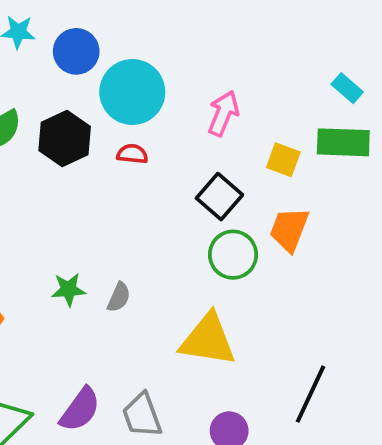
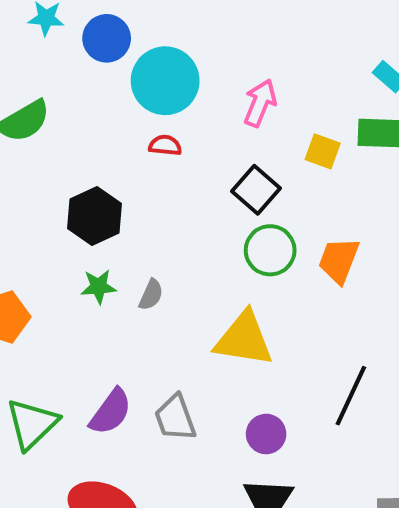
black hexagon: (65, 138) -> (94, 216), moved
orange trapezoid: (289, 229) -> (339, 260), moved

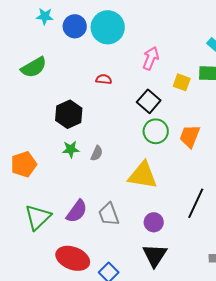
cyan circle: (165, 81) -> (108, 27), moved

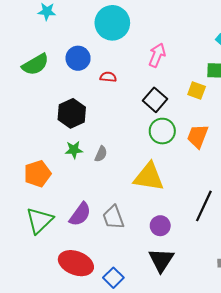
blue circle: (75, 26) -> (78, 58), moved
yellow square: (182, 82) -> (197, 90), moved
orange pentagon: (24, 164) -> (37, 174), moved

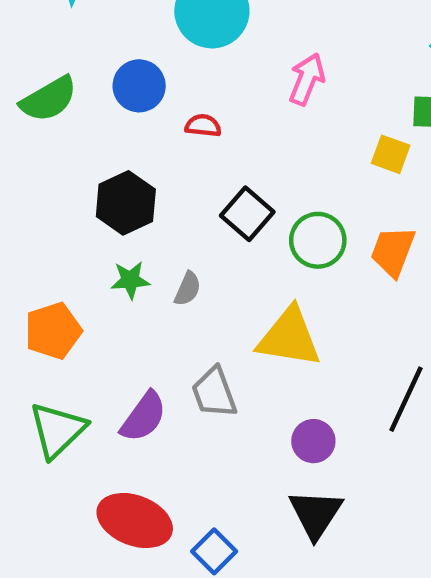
black square: (155, 100) -> (247, 214), moved
gray trapezoid: (113, 217) -> (214, 393), moved

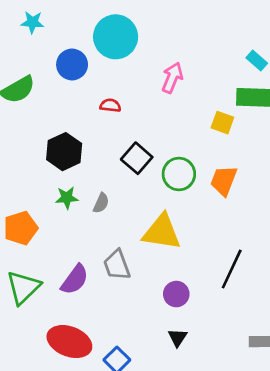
blue circle: (139, 86) -> (72, 65), moved
black triangle: (316, 514) -> (178, 338), size x0.6

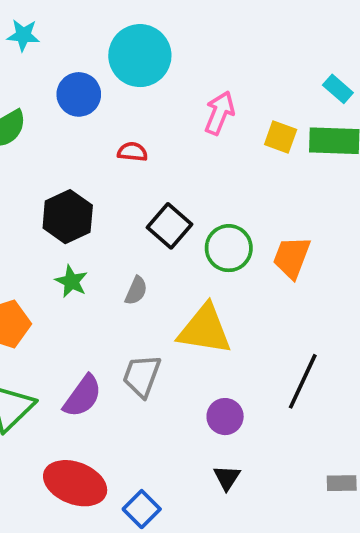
yellow square: (222, 123) -> (281, 137), moved
green star: (67, 198) -> (71, 281), turned 30
gray semicircle: (101, 203) -> (136, 291), moved
gray trapezoid: (117, 265) -> (142, 376), turned 40

